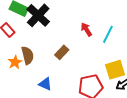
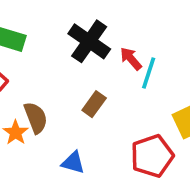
black cross: (38, 15) -> (89, 41), moved
cyan line: (108, 34) -> (149, 73), moved

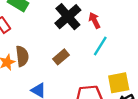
red arrow: (131, 59) -> (95, 20), moved

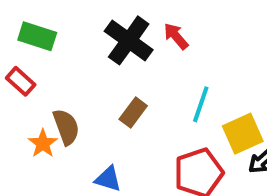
cyan line: (100, 46) -> (201, 104), moved

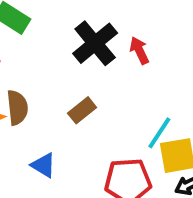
cyan line: (201, 104) -> (159, 133), moved

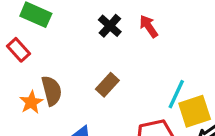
black cross: (95, 43) -> (110, 26), size x0.6

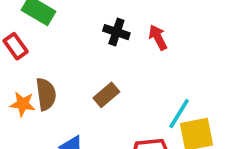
black cross: (110, 26) -> (116, 32), turned -30
orange star: (31, 102) -> (23, 104), turned 30

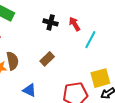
cyan line: (179, 114) -> (90, 40), moved

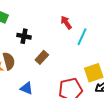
black cross: (51, 22) -> (24, 36), moved

